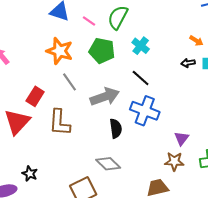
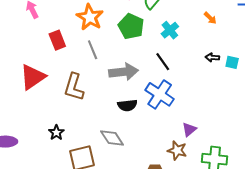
orange arrow: (196, 41) -> (210, 18), moved
red rectangle: (35, 96) -> (57, 40), moved, turned -66
black semicircle: (116, 129) -> (127, 105), turned 78
black star: (30, 174) -> (56, 133), moved

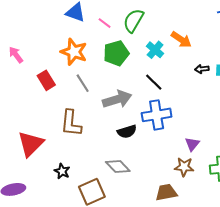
orange arrow: (210, 18) -> (181, 40), moved, size x1.5
green pentagon: (131, 26) -> (116, 53), turned -30
red triangle: (33, 77) -> (31, 144), moved
blue cross: (160, 94) -> (157, 115), turned -32

